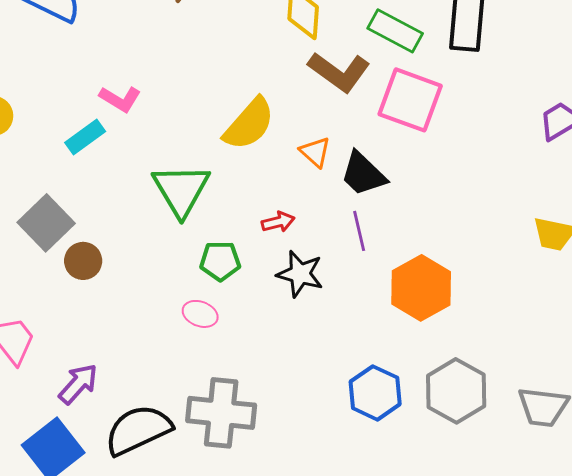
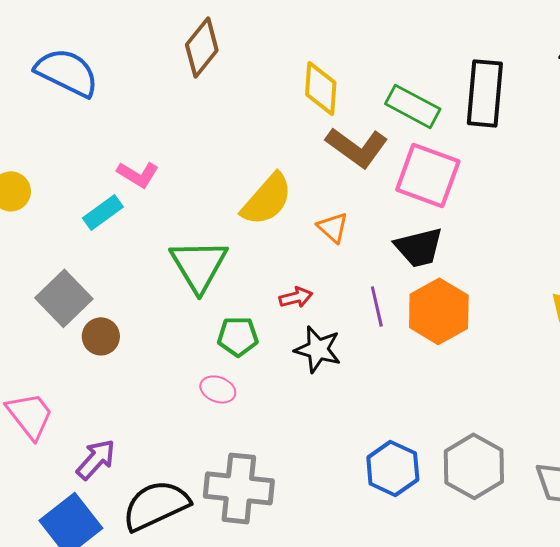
black trapezoid: (363, 174) -> (419, 247), moved, turned -58
orange hexagon: (421, 288) -> (439, 311), moved

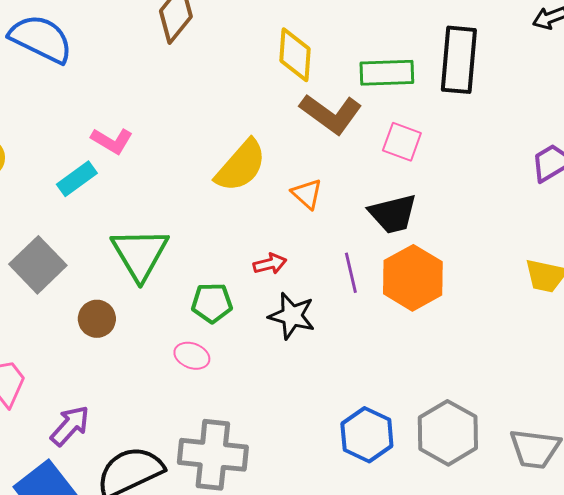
green rectangle: (413, 106) -> (387, 73), turned -30
pink square: (428, 175) -> (402, 142), size x0.6
green triangle: (199, 265) -> (140, 254), moved
brown circle: (101, 336) -> (97, 319), moved

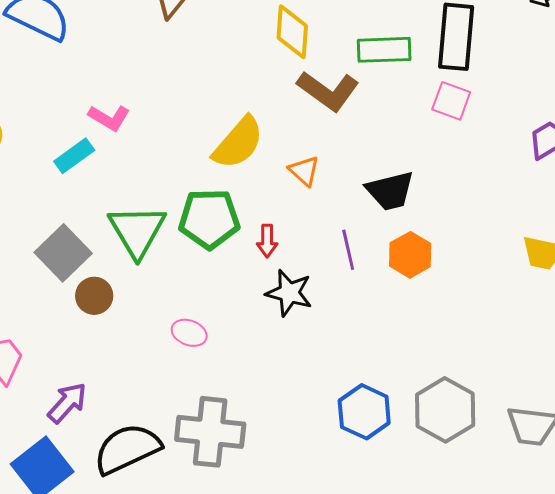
pink square: (402, 142) -> (451, 101), moved
red arrow: (270, 264) -> (267, 241), turned 104
gray square: (38, 265) -> (63, 253), moved
orange hexagon: (413, 278) -> (410, 255), size x0.7
green pentagon: (212, 303) -> (209, 219), moved, size x1.5

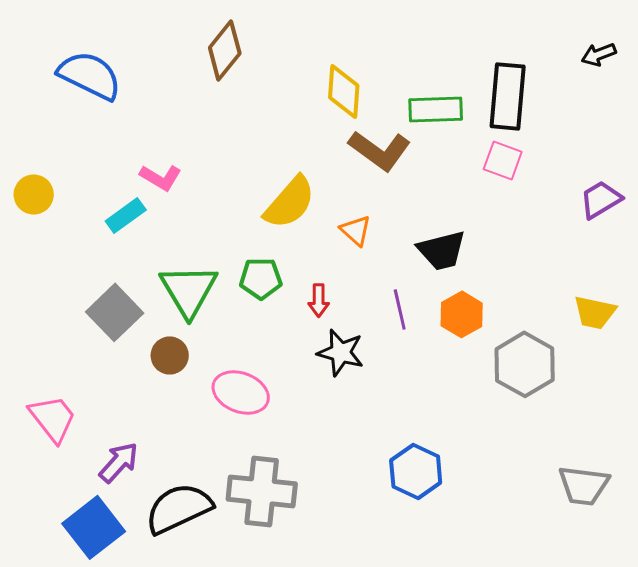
green pentagon: (209, 219) -> (261, 278), size x0.7
brown circle: (94, 296) -> (170, 355), moved
pink ellipse: (189, 333) -> (241, 392), size x1.6
gray hexagon: (445, 410) -> (525, 364), moved

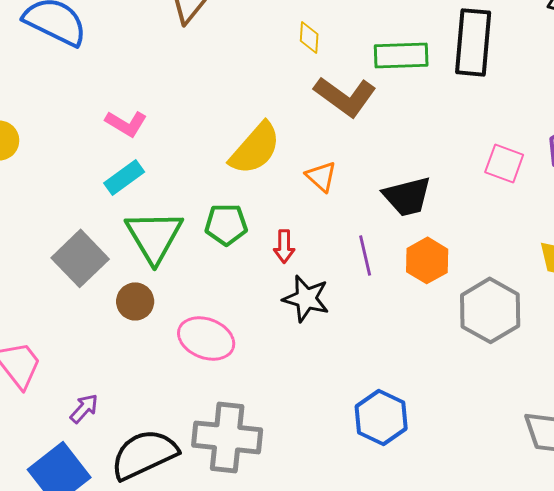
yellow diamond: (344, 91) -> (309, 37), size x0.6
pink square: (503, 160) -> (504, 163), moved
cyan rectangle: (126, 215) -> (124, 177), moved
purple arrow: (119, 462) -> (84, 408), size x0.7

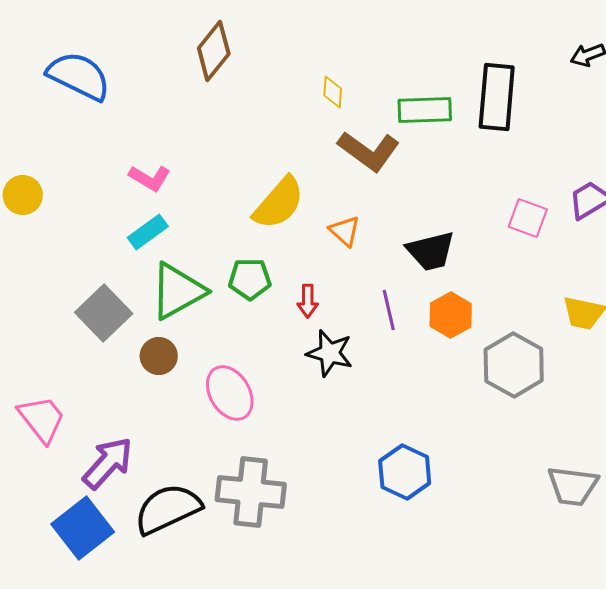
green triangle: (154, 236) -> (178, 291), turned 32
pink ellipse: (206, 338) -> (230, 393), turned 38
purple arrow: (84, 408) -> (108, 463), size x1.8

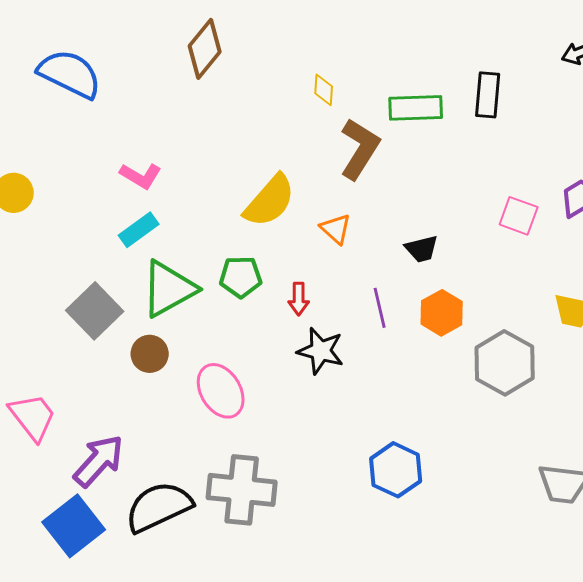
black rectangle: (497, 97) -> (488, 95), size x0.7
brown L-shape: (369, 151) -> (360, 149), turned -94
black trapezoid: (431, 251) -> (422, 249), size x0.7

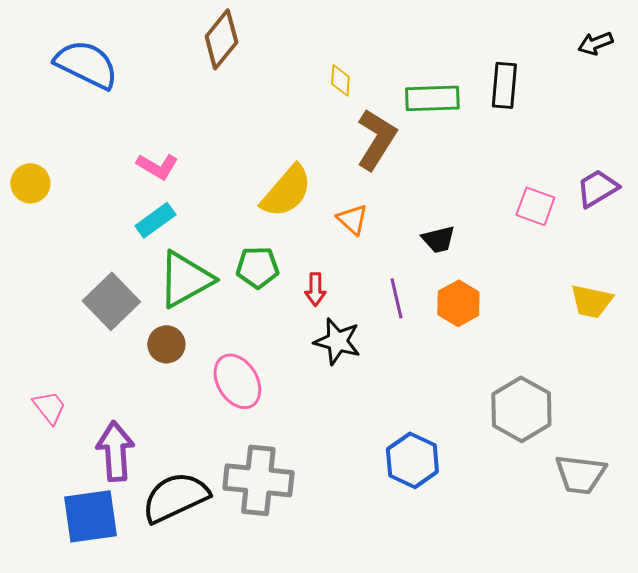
gray hexagon: (505, 363) -> (521, 409), moved
pink trapezoid: (33, 417) -> (49, 407), size x0.7
purple arrow: (99, 461) -> (115, 451), turned -46
blue square: (74, 526) -> (90, 516), turned 30

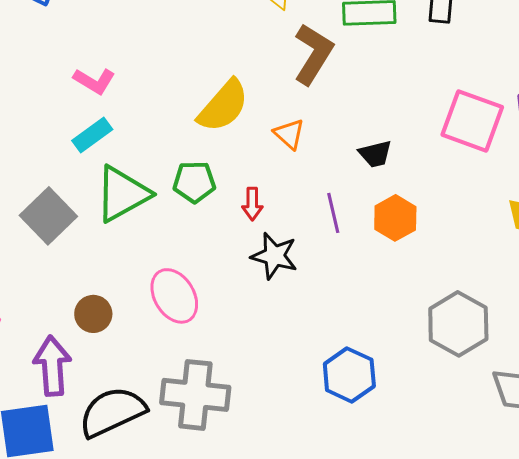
pink square: (535, 206) -> (472, 121), size x1.6
brown circle: (166, 344) -> (93, 314), moved

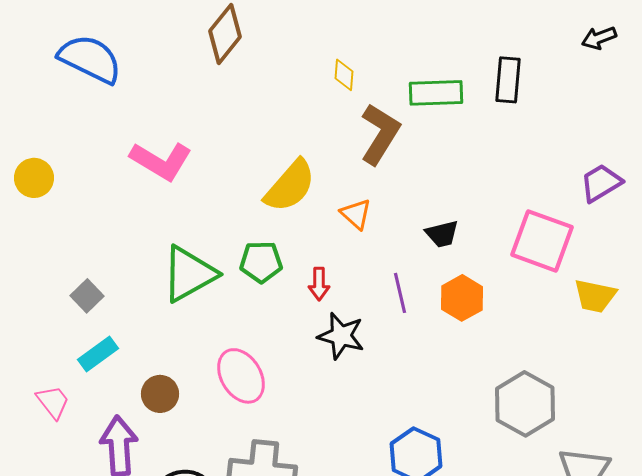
pink L-shape: (94, 81) -> (161, 161), size x1.5
pink square: (472, 121) -> (542, 241), moved
cyan rectangle: (92, 135) -> (98, 354), moved
gray square: (48, 216) -> (87, 296), moved, size x0.6

